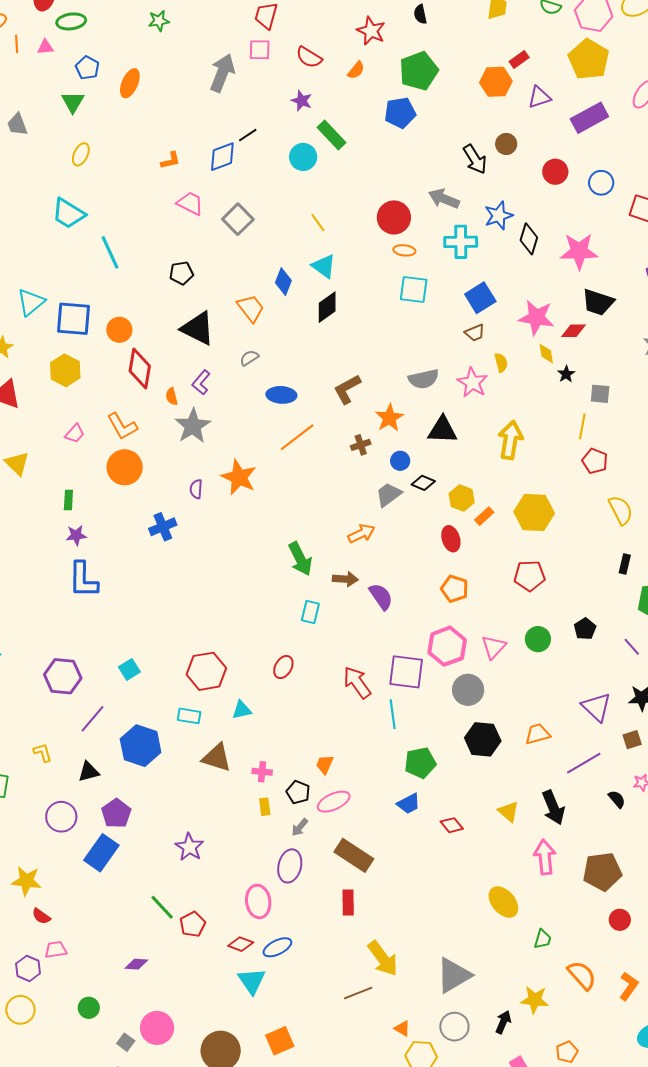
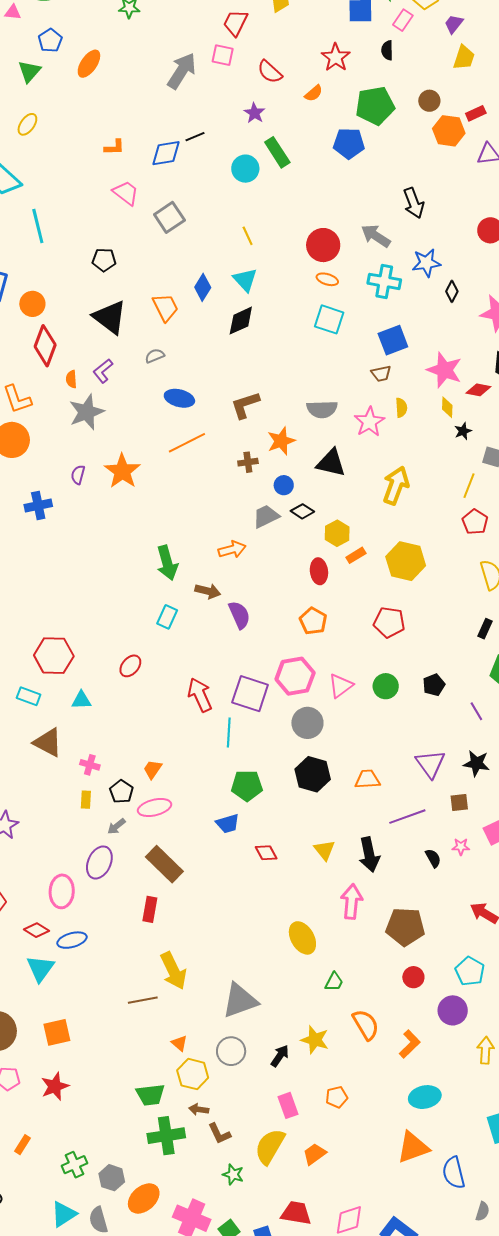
brown circle: (506, 144) -> (429, 101), moved
black diamond: (529, 239) -> (452, 291), size x0.7

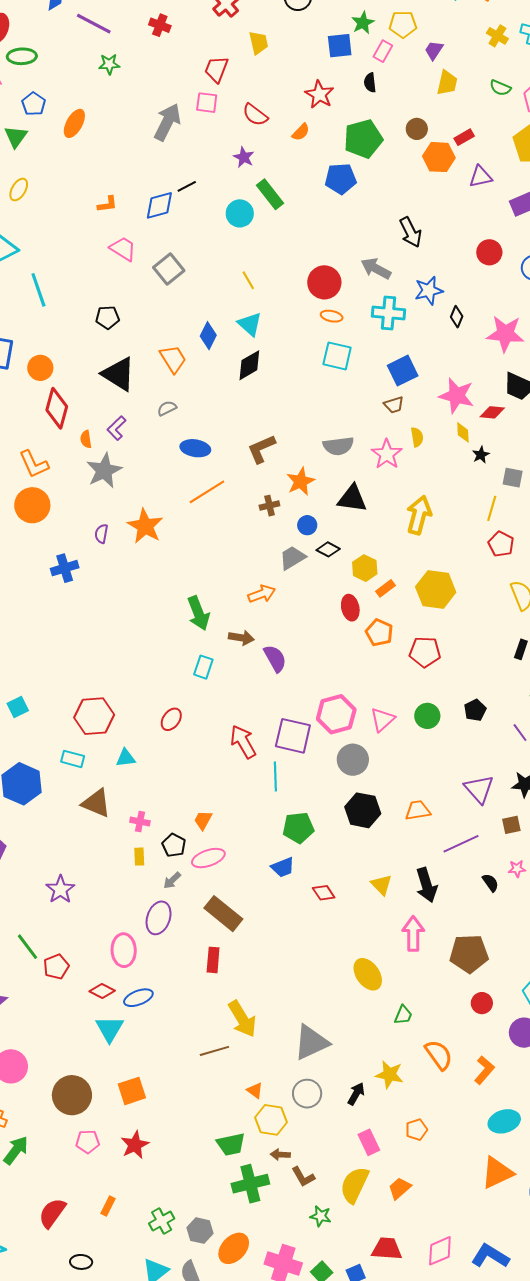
orange pentagon: (313, 621) -> (379, 633), moved

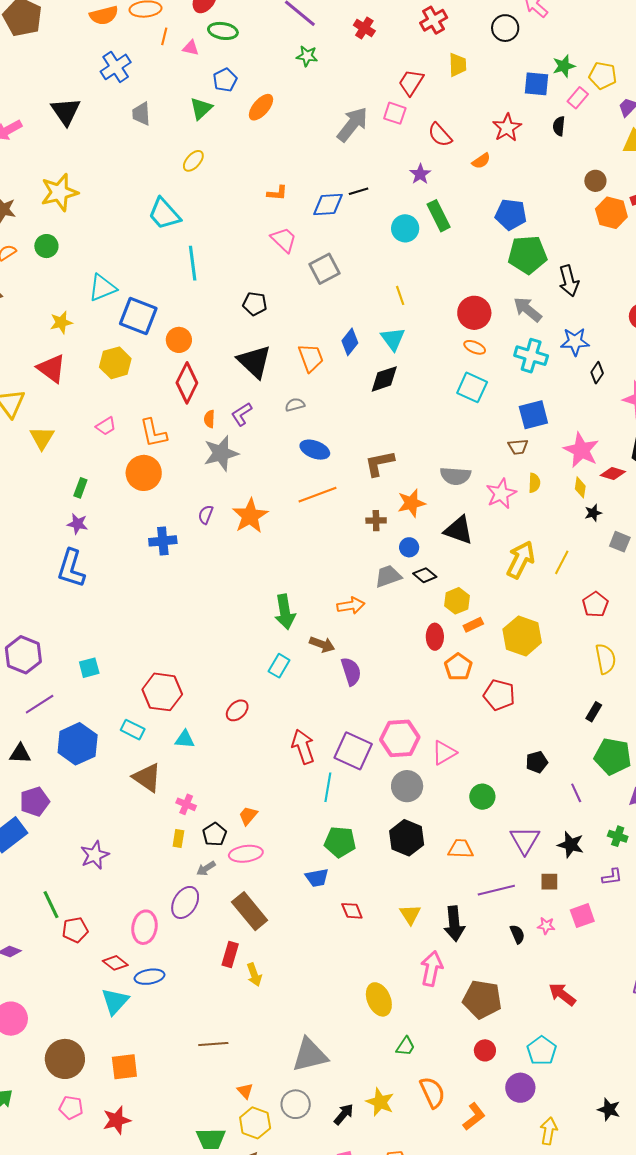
green pentagon: (363, 139) -> (527, 255), moved
yellow line: (492, 508) -> (562, 562), moved
green circle: (427, 716) -> (482, 797), moved
yellow arrow: (242, 1019) -> (254, 975), moved, size x0.6

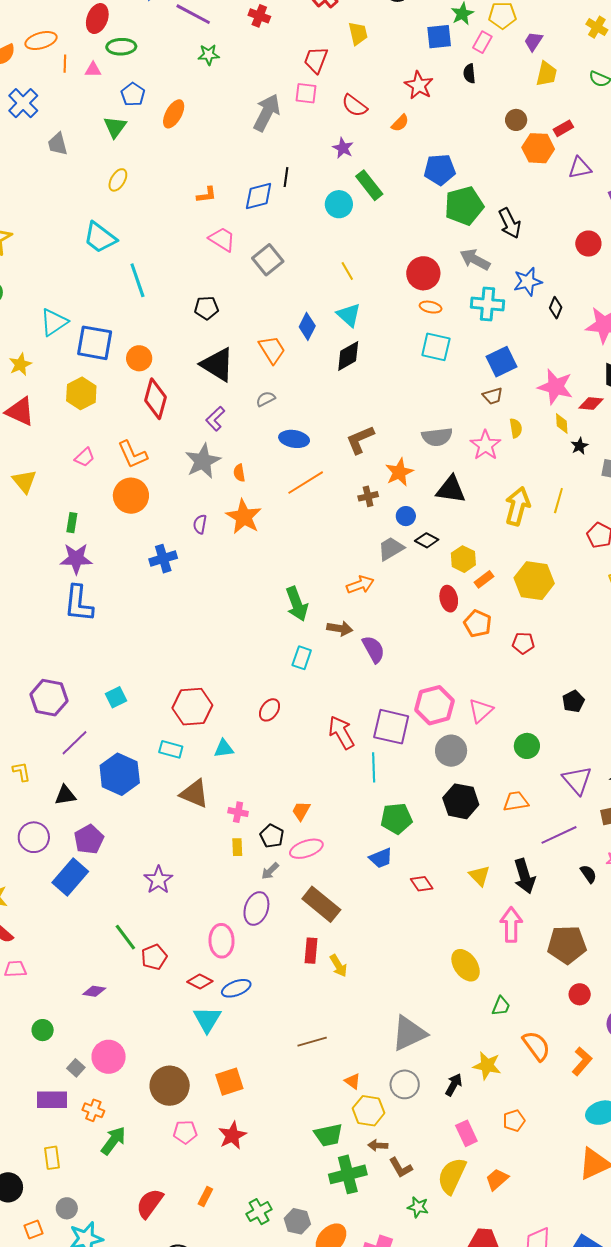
black line: (359, 191) -> (286, 177), turned -54
orange semicircle: (209, 419) -> (239, 473), moved
purple star: (77, 524) -> (76, 559), size x1.5
red pentagon: (499, 695) -> (523, 643), size x0.7

